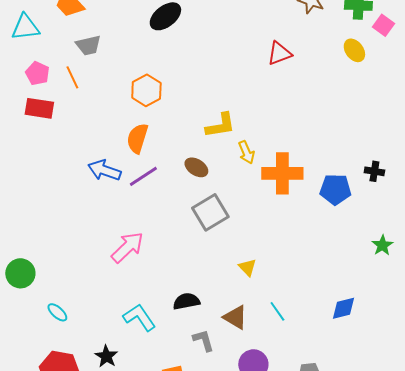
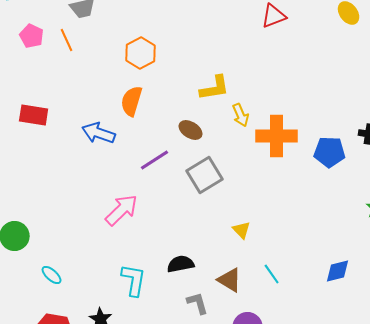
red rectangle: (39, 108) -> (34, 115), moved
purple line: (143, 176) -> (155, 160), moved
cyan L-shape: (139, 317) -> (134, 280), turned 44

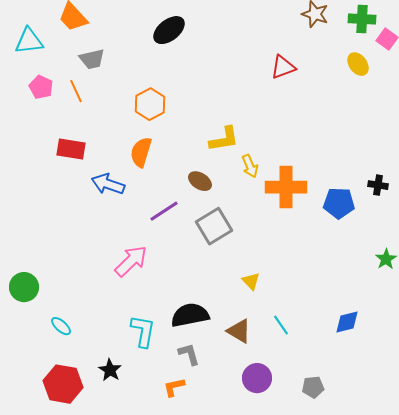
red rectangle: (34, 115) -> (71, 149), moved
black semicircle: (181, 264) -> (190, 315), size x1.4
gray L-shape: (198, 303) -> (189, 354), moved

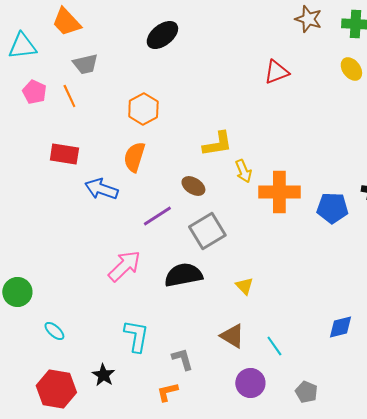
black semicircle: (190, 315) -> (183, 275), moved
cyan line: (281, 325) -> (274, 346), moved
gray pentagon: (313, 387) -> (306, 392), turned 30

